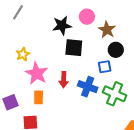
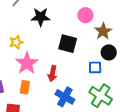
black star: (62, 26) -> (41, 17), moved
blue cross: (88, 87) -> (65, 97), moved

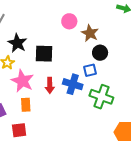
black star: (41, 17) -> (17, 43), moved, turned -30
black square: (68, 44) -> (44, 54), moved
blue cross: (65, 97) -> (73, 84), moved

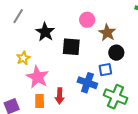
black star: (17, 43) -> (45, 32), moved
black square: (44, 54) -> (71, 47), moved
red arrow: (50, 85) -> (60, 96), moved

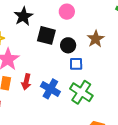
brown star: (107, 33) -> (96, 39), moved
black circle: (116, 53) -> (68, 45), moved
blue cross: (87, 83) -> (50, 89), moved

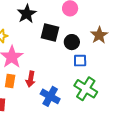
blue cross: (50, 89) -> (50, 96), moved

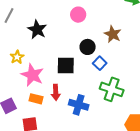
black square: (50, 33) -> (66, 66), moved
blue square: (80, 61) -> (100, 63), turned -32
orange rectangle: (10, 81) -> (36, 99), turned -72

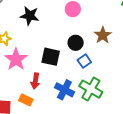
black star: (37, 30) -> (30, 16), turned -30
orange rectangle: (36, 99) -> (26, 100), moved
blue cross: (79, 105) -> (64, 90), moved

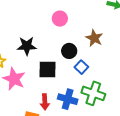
black star: (30, 16) -> (27, 46), moved
red arrow: (35, 81) -> (45, 102), moved

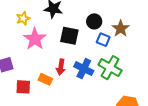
brown star: (94, 38) -> (121, 29), moved
blue square: (81, 67) -> (103, 40), turned -32

